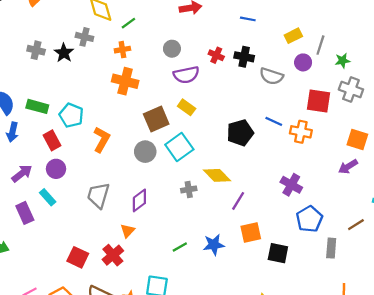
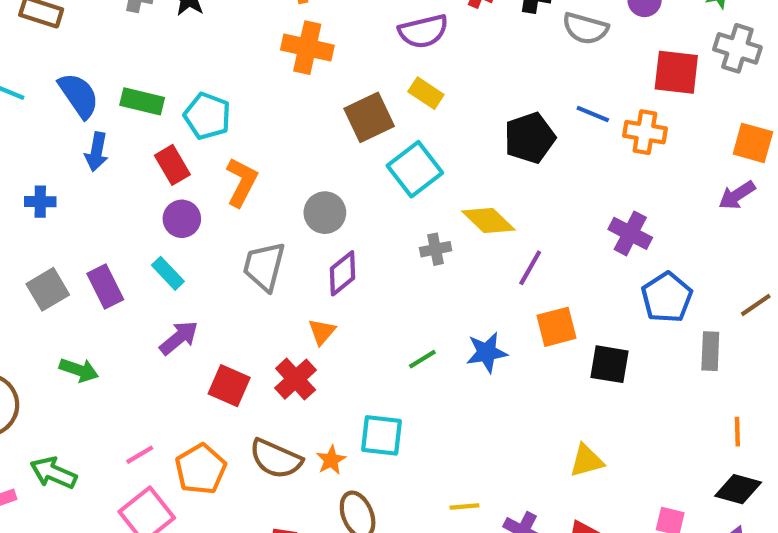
orange L-shape: (101, 140) -> (242, 182), moved
gray circle: (145, 152) -> (325, 213), moved
purple arrow: (22, 173) -> (179, 338), moved
purple rectangle: (25, 213) -> (105, 286), moved

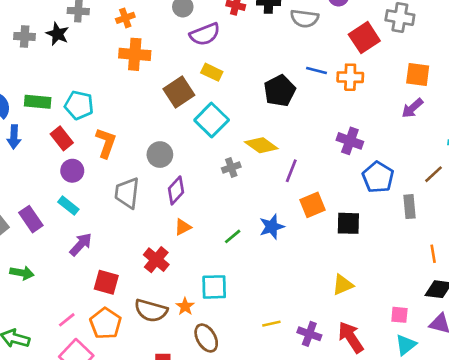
red square: (676, 72) -> (364, 38), turned -32
orange triangle: (322, 332) -> (183, 227), moved, turned 30
red square: (229, 386) -> (106, 282), moved

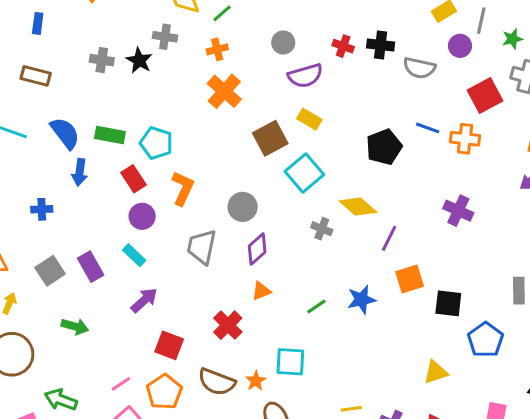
orange cross: (135, 54) -> (224, 91), turned 32
gray cross: (231, 167) -> (322, 229), turned 36
blue pentagon: (378, 177) -> (485, 340), moved

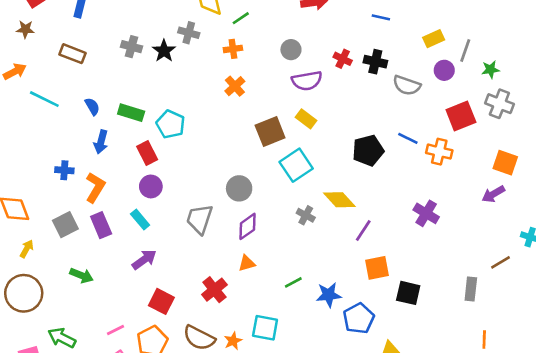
orange cross: (224, 91) -> (235, 86), size x0.7
blue semicircle: (65, 133) -> (92, 106), size x0.6
orange L-shape: (183, 188) -> (95, 187), moved
blue star: (361, 300) -> (329, 295), moved
blue pentagon: (485, 340) -> (359, 318), moved

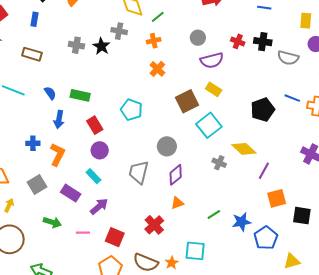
yellow rectangle: (434, 39) -> (306, 21), turned -56
cyan pentagon: (171, 124) -> (132, 110), moved
purple rectangle: (101, 225) -> (71, 193), moved, turned -30
pink line: (116, 330) -> (83, 233), moved, turned 32

